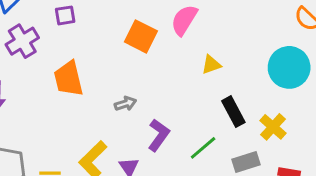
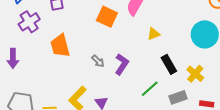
gray arrow: (125, 104) -> (98, 61), turned 64
purple L-shape: (159, 135) -> (122, 64), moved

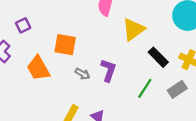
orange square: (107, 17) -> (65, 45), moved
yellow triangle: (154, 34) -> (133, 29), size x1.6

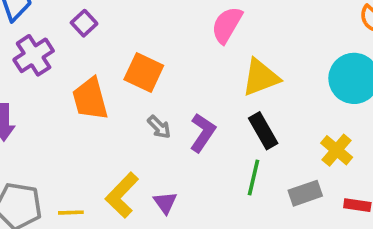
purple square: (23, 25) -> (84, 23), turned -32
black rectangle: (158, 57) -> (263, 131), moved
green line: (145, 88) -> (254, 178), turned -35

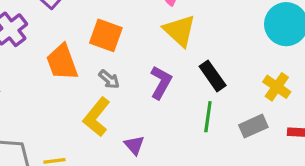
yellow triangle: (261, 77) -> (180, 31), moved, turned -51
gray arrow: (159, 127) -> (109, 79), moved
yellow L-shape: (122, 195) -> (97, 117), moved

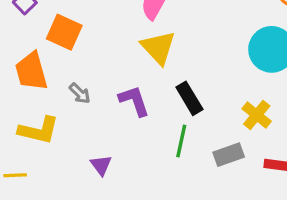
orange square: (106, 35) -> (64, 32), moved
purple L-shape: (161, 82) -> (134, 101), turned -52
yellow L-shape: (97, 117) -> (39, 130), moved, turned -120

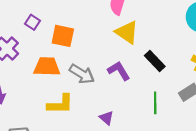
orange trapezoid: (31, 71) -> (47, 67), turned 120
gray arrow: (80, 93) -> (82, 74), size x1.6
green line: (181, 141) -> (155, 103), moved

